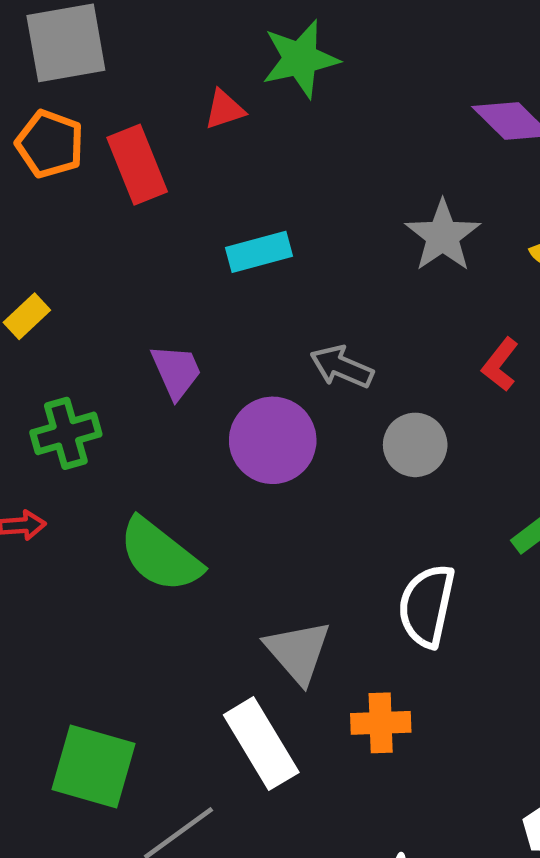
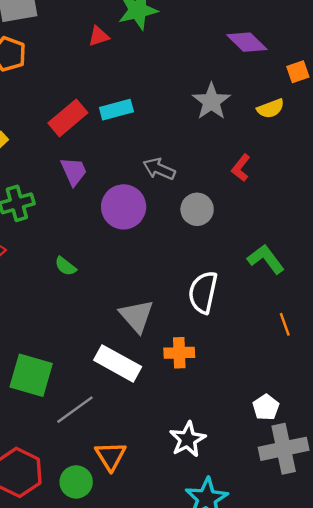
red rectangle: (137, 165) -> (68, 118), moved, turned 72
green semicircle: (160, 555) -> (65, 266), size x0.5
white rectangle: (261, 744) -> (118, 363), turned -30

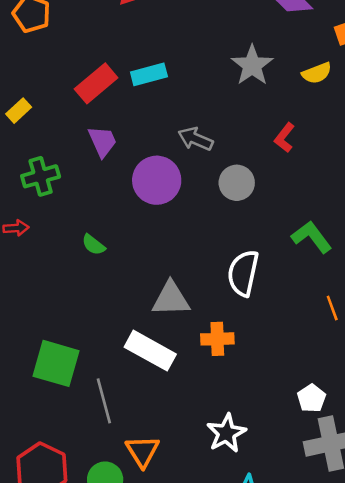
gray triangle: (137, 316) -> (171, 299), turned -51
gray line: (75, 410) -> (104, 401), turned -69

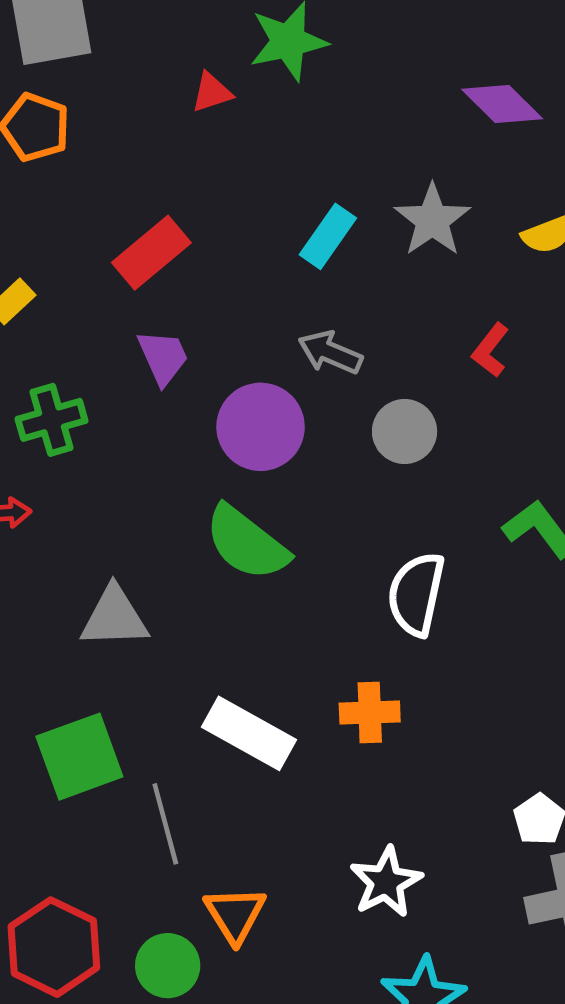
cyan rectangle: (149, 74) -> (328, 236), moved, turned -40
green semicircle: (93, 245) -> (247, 543), moved, size x2.0
gray triangle: (171, 299) -> (114, 617), moved
green square: (56, 363) -> (79, 757), turned -36

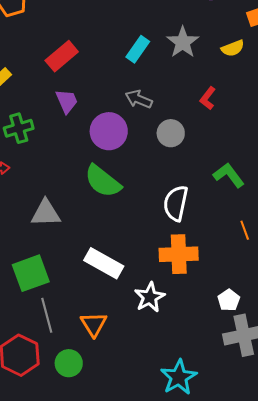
orange cross: (370, 712) -> (179, 254), moved, size x1.5
gray line: (165, 824) -> (47, 315), moved
white star: (386, 882) -> (150, 297), moved
orange triangle: (235, 915) -> (94, 324), moved

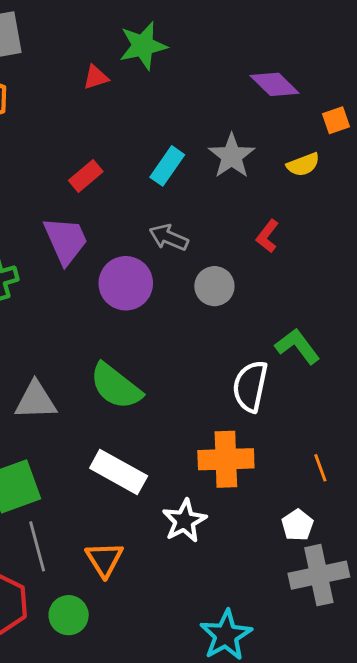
red rectangle: (62, 56) -> (86, 176), moved, size x0.7
purple trapezoid: (67, 101) -> (66, 240), size x1.4
green semicircle: (103, 181) -> (116, 386), moved
white semicircle: (176, 203) -> (250, 386), moved
orange line: (245, 230) -> (320, 468), moved

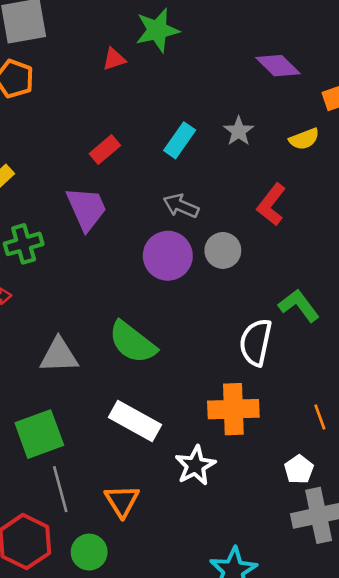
gray star: (232, 156) -> (239, 131), size x0.7
red L-shape: (267, 236) -> (271, 205), size x1.4
purple circle: (126, 283) -> (168, 256), moved

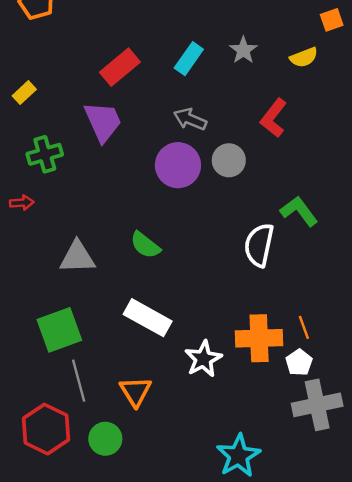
red rectangle: (105, 150) -> (120, 67), size x1.4
green semicircle: (132, 342) -> (145, 245), size x0.7
orange cross: (233, 409) -> (259, 338), moved
orange line: (320, 417) -> (304, 327), moved

